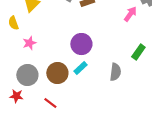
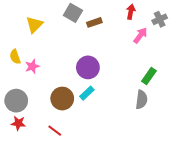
yellow semicircle: (13, 23) -> (15, 57), moved
gray semicircle: (115, 72) -> (141, 100), moved
gray circle: (27, 75) -> (16, 101), moved

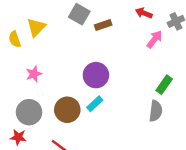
red arrow: (131, 12) -> (144, 13), turned -80
yellow semicircle: (15, 57) -> (15, 39), moved
gray circle: (16, 101) -> (29, 112), moved

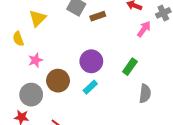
yellow semicircle: (15, 39) -> (18, 39), moved
green rectangle: (164, 85) -> (130, 67), moved
brown circle: (67, 110) -> (58, 81), moved

